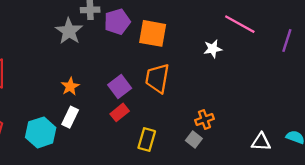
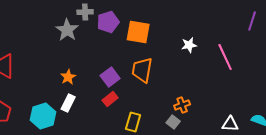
pink line: (240, 24) -> (225, 57), moved, turned 36
purple line: (287, 41) -> (252, 21), moved

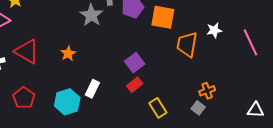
orange trapezoid: (142, 70) -> (187, 44), moved
orange star: (68, 77) -> (68, 53), moved
yellow rectangle: (133, 122) -> (158, 108), turned -48

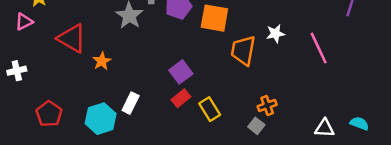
red triangle: (27, 51) -> (72, 38), moved
yellow rectangle: (158, 108) -> (210, 109), moved

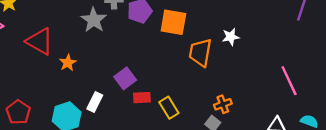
pink line: (319, 48) -> (289, 81), moved
purple square: (181, 72) -> (125, 78), moved
red rectangle: (181, 98) -> (142, 98), turned 36

